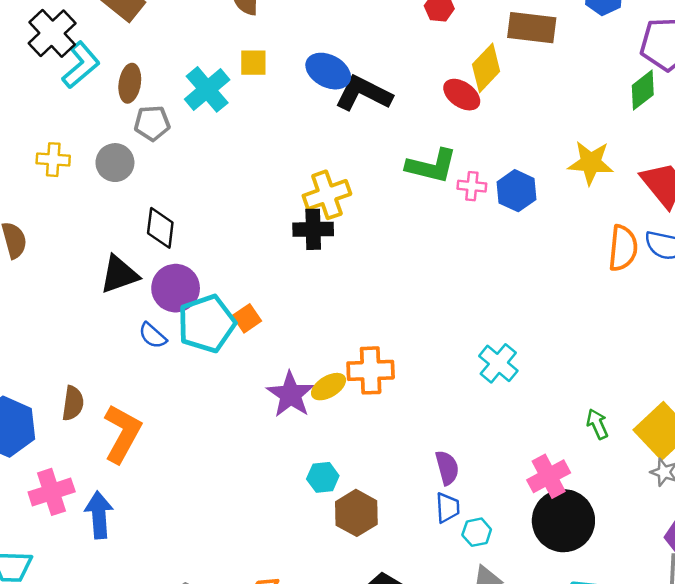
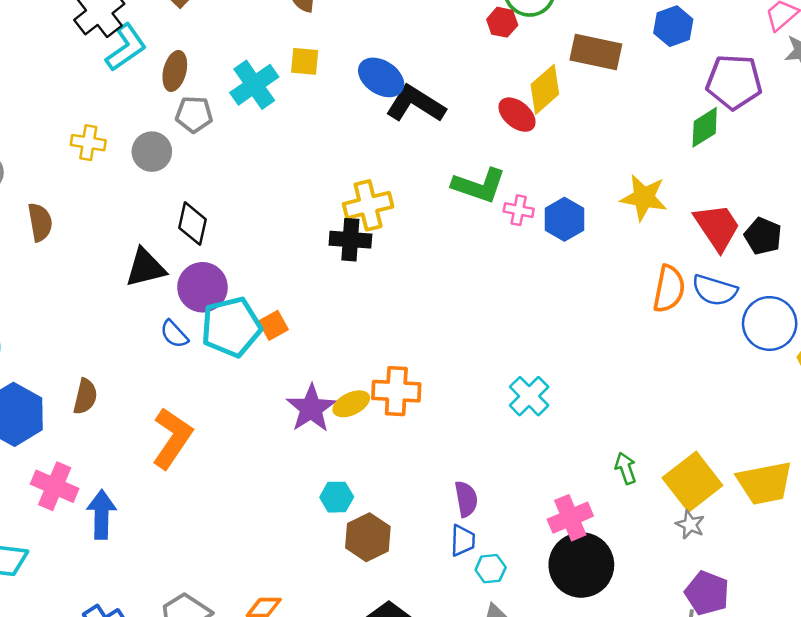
orange L-shape: (122, 434) -> (172, 438), moved
pink cross: (52, 492) -> (55, 486), turned 36

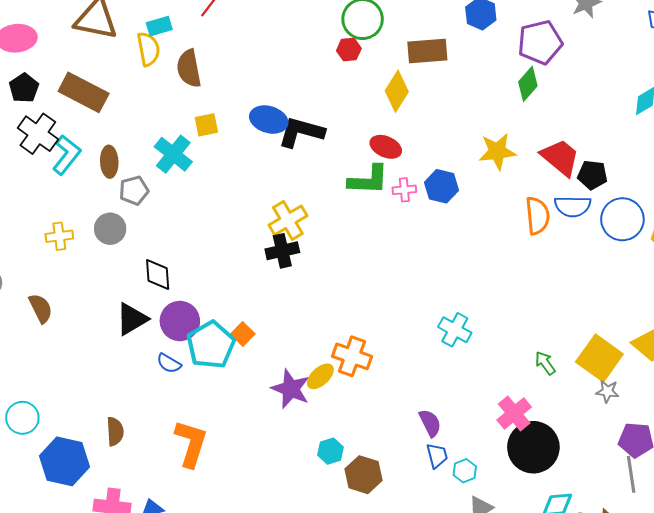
red ellipse: (517, 115) -> (386, 147), moved
black pentagon: (763, 236) -> (592, 175), moved
orange cross: (396, 391) -> (352, 356), turned 33

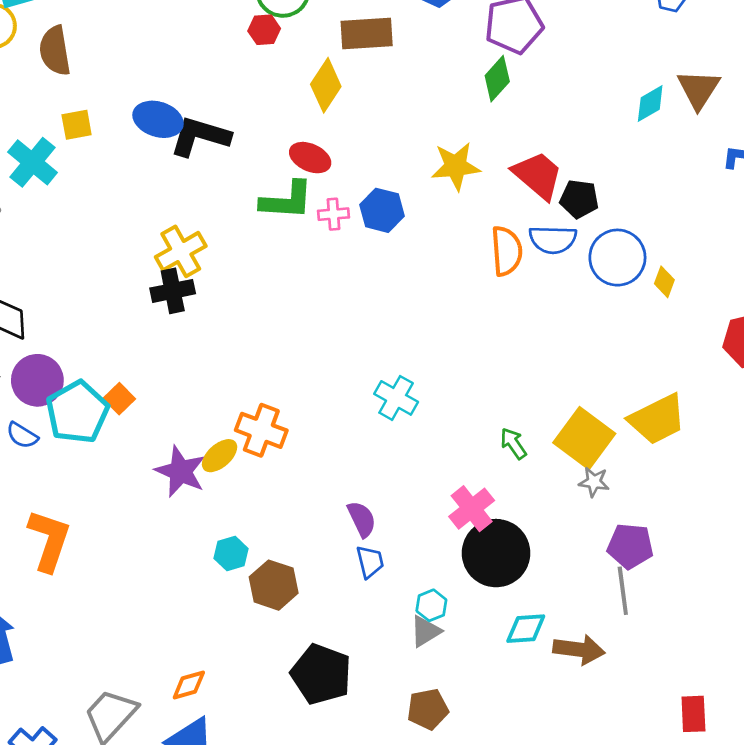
cyan hexagon: (465, 471) -> (431, 605), moved

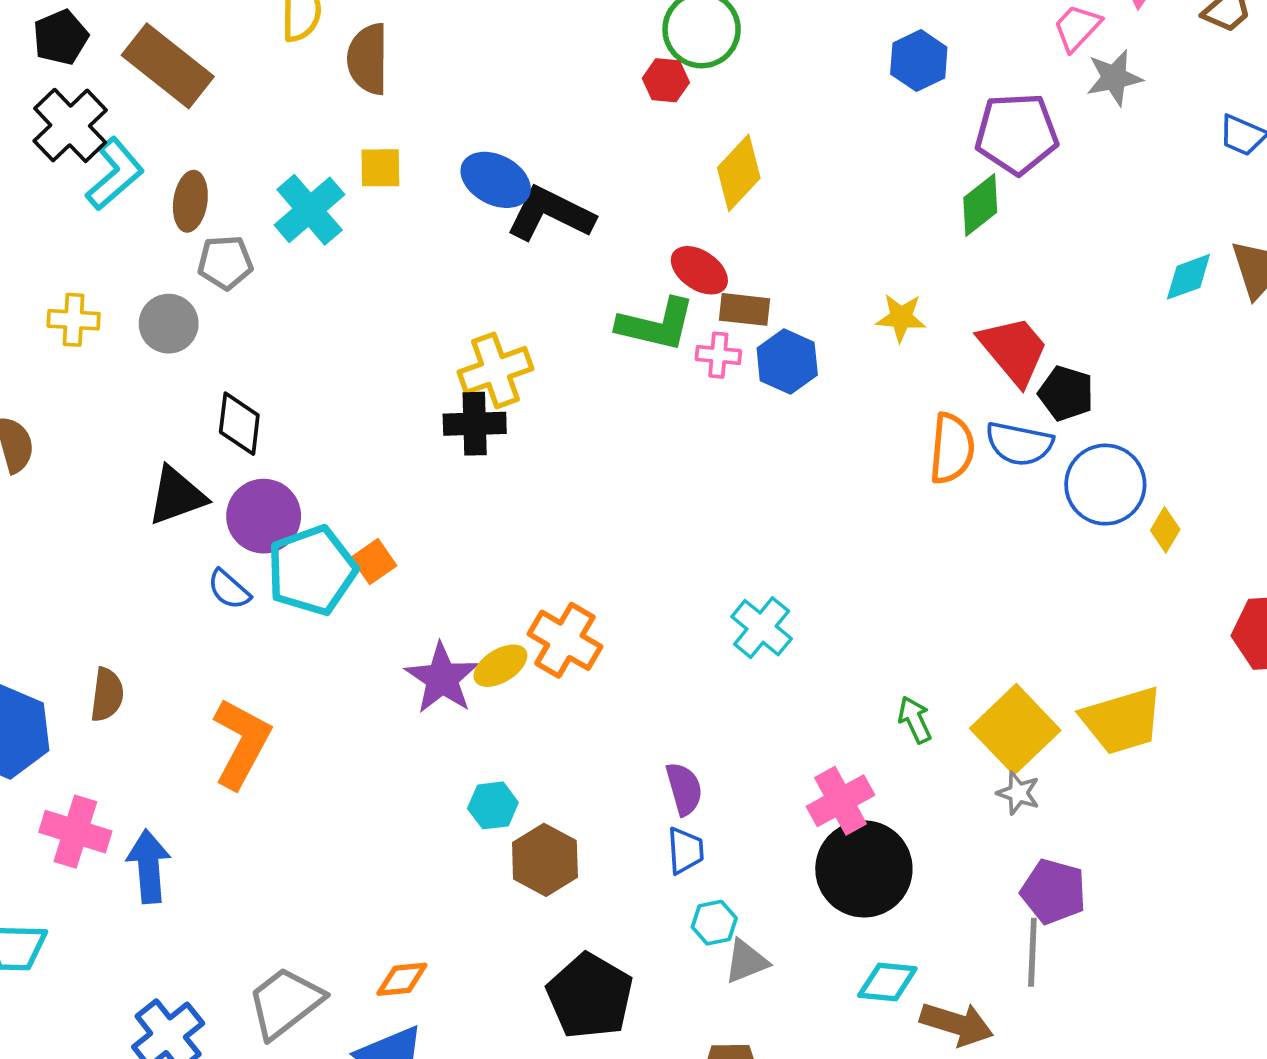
brown rectangle: (367, 34) -> (744, 309), moved, size x0.7
yellow star: (456, 166) -> (901, 318), size x0.7
cyan hexagon: (431, 605) -> (714, 923), moved

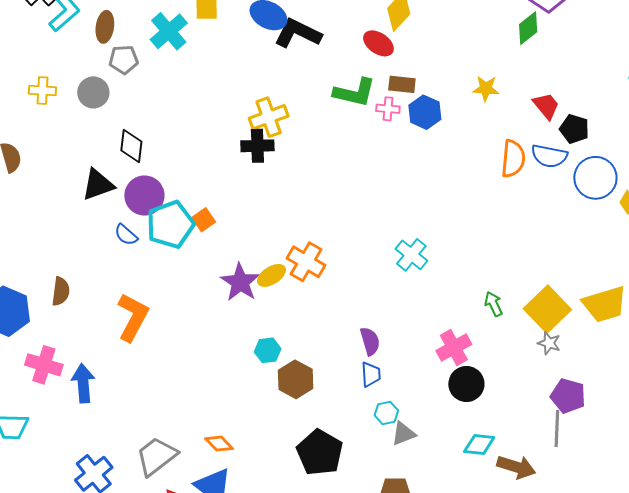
red ellipse: (699, 270) -> (378, 43), moved
red trapezoid: (1014, 350) -> (546, 106), size x0.7
black circle: (864, 869) -> (466, 384), size x0.7
orange diamond: (402, 979) -> (219, 444), turned 52

